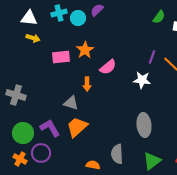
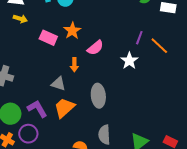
pink rectangle: (61, 57) -> (48, 38), turned 30
white star: (142, 80) -> (129, 61), turned 30
gray ellipse: (144, 125) -> (98, 96), moved

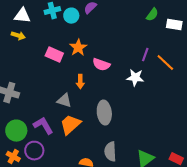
yellow arrow: (20, 19) -> (18, 36), moved
pink semicircle: (95, 48) -> (101, 65), turned 60
white star: (129, 61) -> (135, 78), turned -30

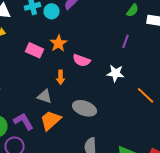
purple line: (145, 55) -> (126, 41), moved
orange line: (165, 63) -> (146, 95), moved
gray ellipse: (104, 113) -> (84, 108), turned -65

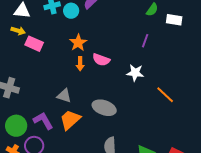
pink rectangle: (34, 50) -> (34, 44), moved
orange arrow: (60, 77) -> (80, 64), moved

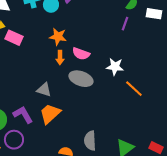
purple line: (145, 41) -> (125, 24), moved
orange star: (78, 43) -> (58, 37), turned -30
orange line: (165, 95) -> (134, 89), moved
gray ellipse: (104, 108) -> (81, 79), moved

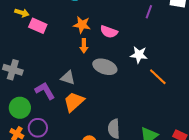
pink semicircle: (81, 54) -> (109, 32), moved
purple L-shape: (23, 115) -> (45, 91), moved

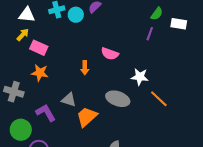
yellow arrow: (22, 13) -> (23, 35), turned -64
orange star: (82, 25) -> (40, 73), moved
gray ellipse: (105, 67) -> (118, 99), moved
orange trapezoid: (74, 102) -> (87, 117), moved

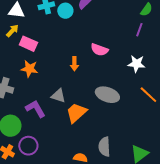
white star: (140, 77) -> (136, 64), moved

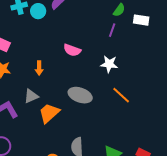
orange arrow: (74, 64) -> (39, 68), moved
gray triangle: (58, 96) -> (31, 96), turned -42

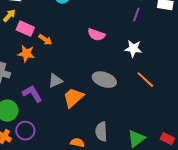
orange arrow: (39, 68) -> (45, 40), moved, turned -56

